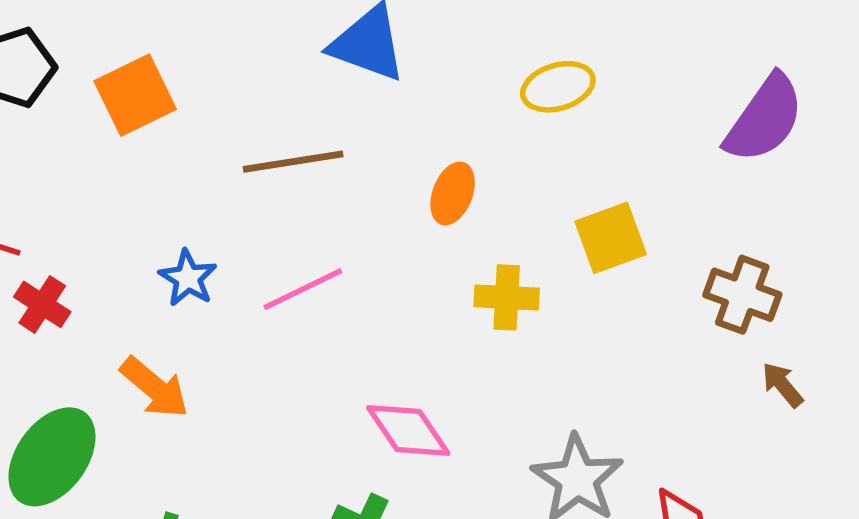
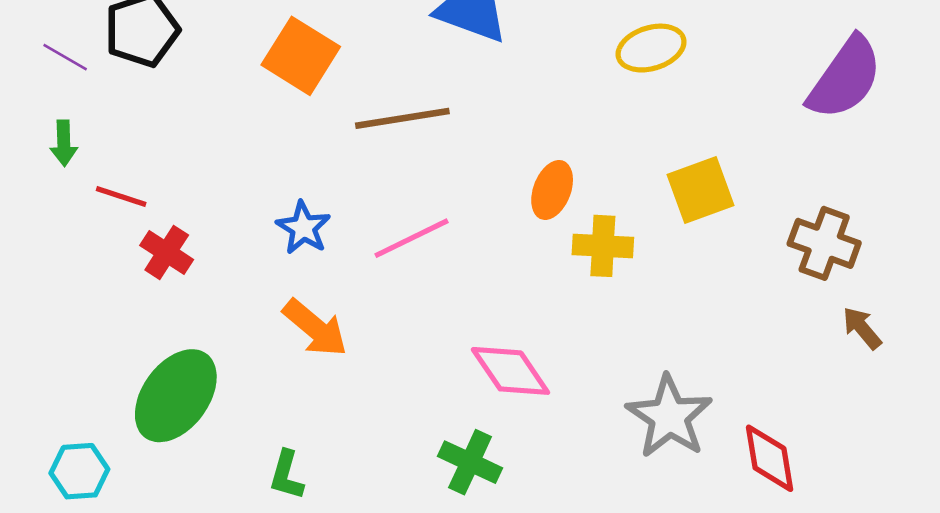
orange square: (135, 95) -> (301, 56), moved, turned -32
orange ellipse: (453, 194) -> (552, 190), moved
orange arrow: (155, 388) -> (315, 328), moved

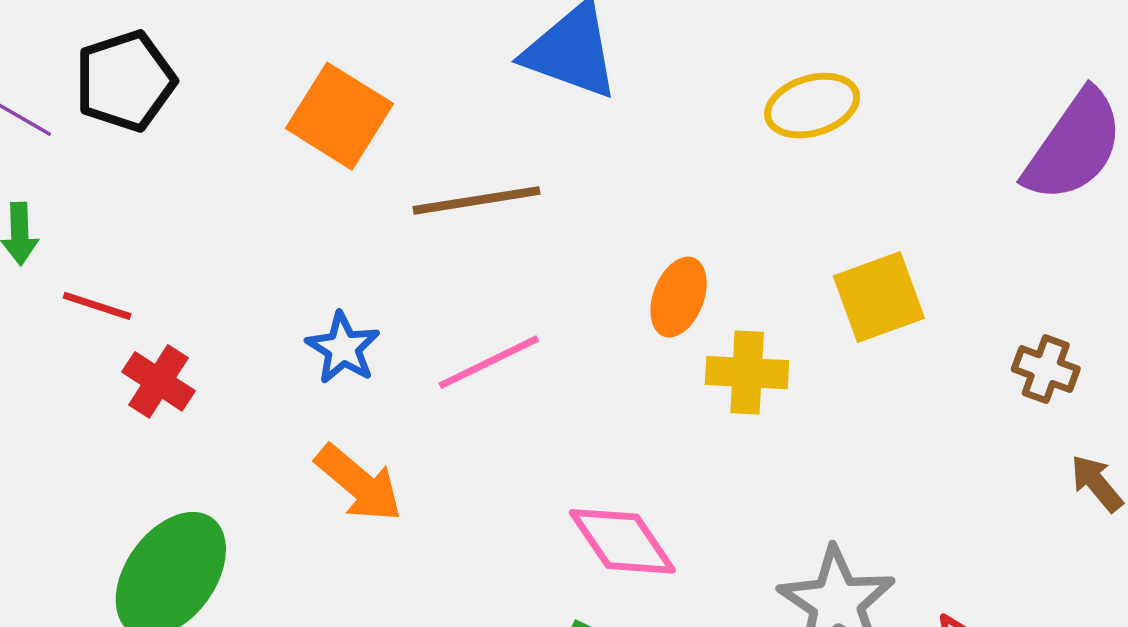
brown cross: (824, 243) -> (1046, 369), size x0.7

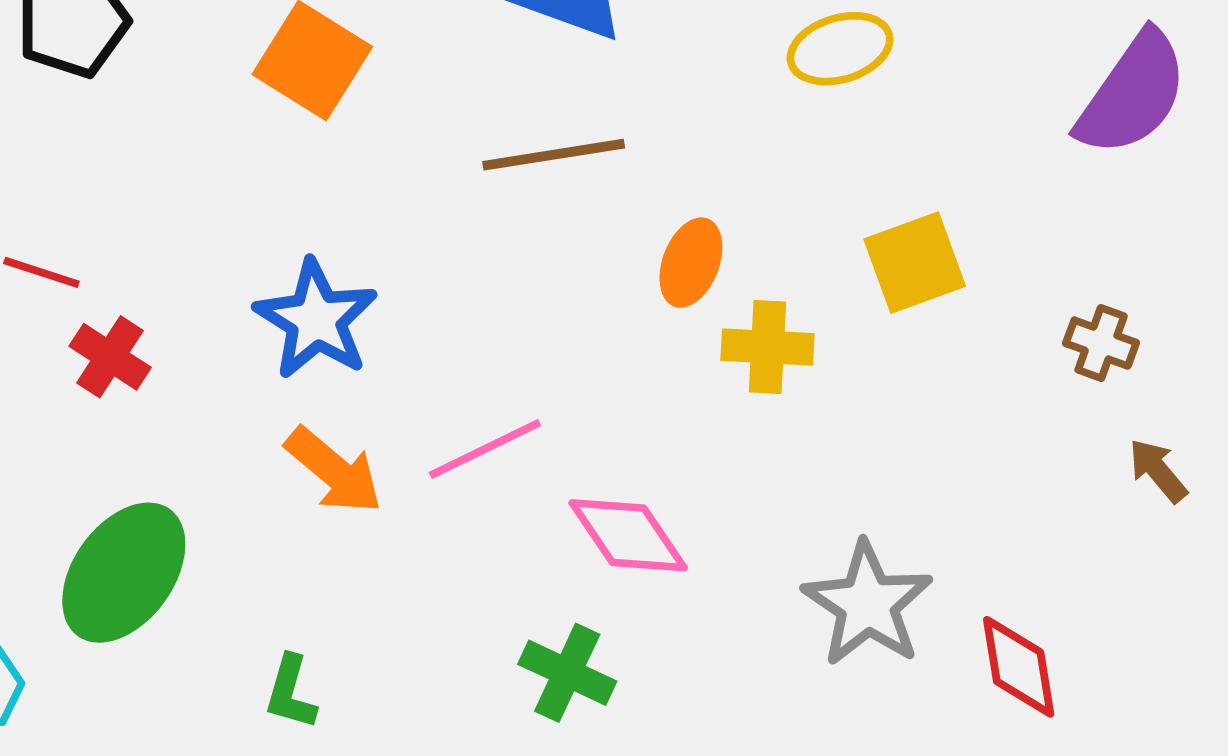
brown line: (477, 200) -> (554, 155), moved
blue star: (343, 348) -> (316, 319), size x1.5
pink line: (489, 362) -> (485, 449), moved

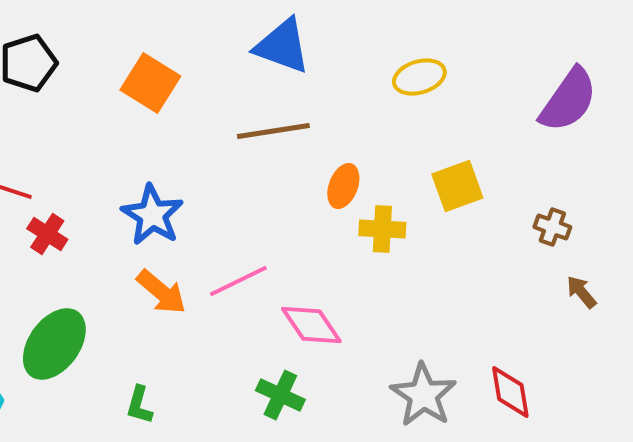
gray star: (868, 604) -> (423, 395), moved

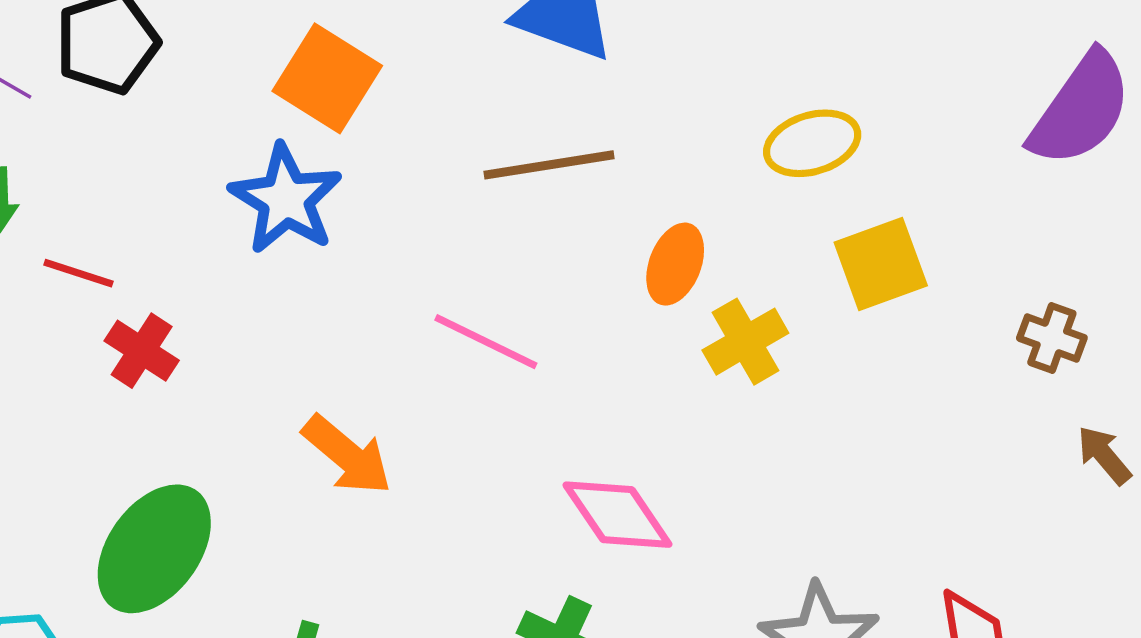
yellow ellipse: (419, 77) -> (812, 143), moved
blue star: (152, 215) -> (286, 199), moved
yellow cross: (382, 229) -> (745, 342), turned -33
pink line: (238, 281) -> (486, 342), moved, turned 52

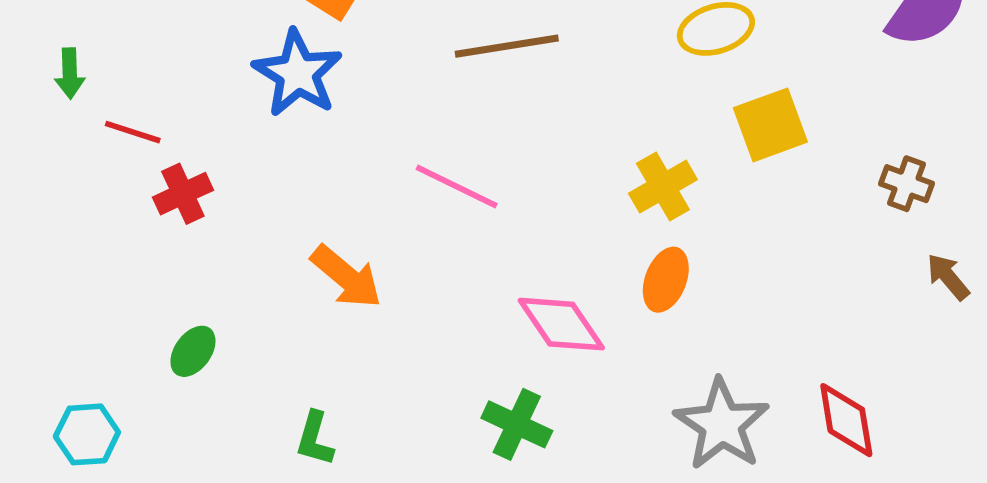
orange ellipse: (675, 264) -> (666, 280), moved
red cross: (142, 351) -> (183, 194), turned 32
green ellipse: (154, 549) -> (193, 351), size x0.5

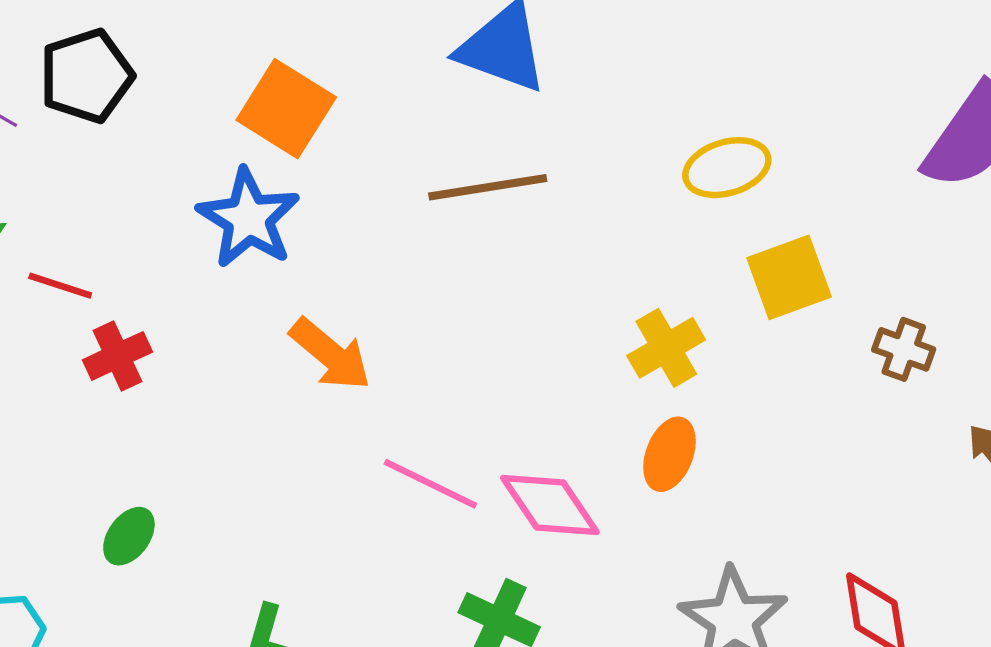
brown cross: (907, 184) -> (904, 349), moved
pink line: (457, 187) -> (430, 484), moved
orange arrow: (346, 277) -> (330, 354), moved

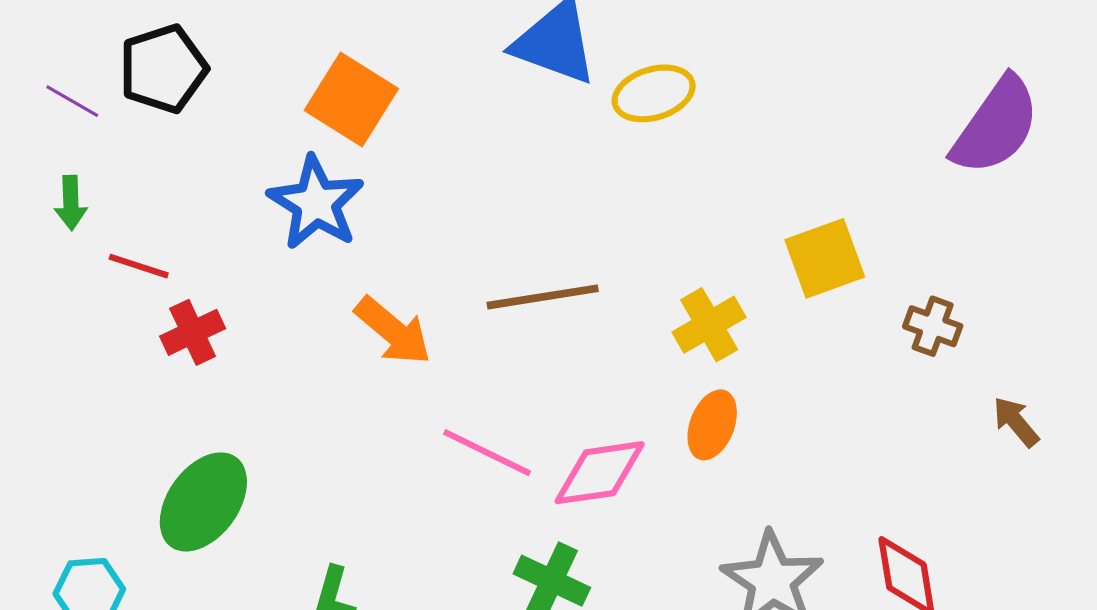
yellow ellipse: (727, 168) -> (654, 93), moved
brown line: (488, 187) -> (543, 297), moved
pink diamond: (550, 505) -> (600, 473), turned -64
green ellipse: (129, 536) -> (203, 502), size x1.8

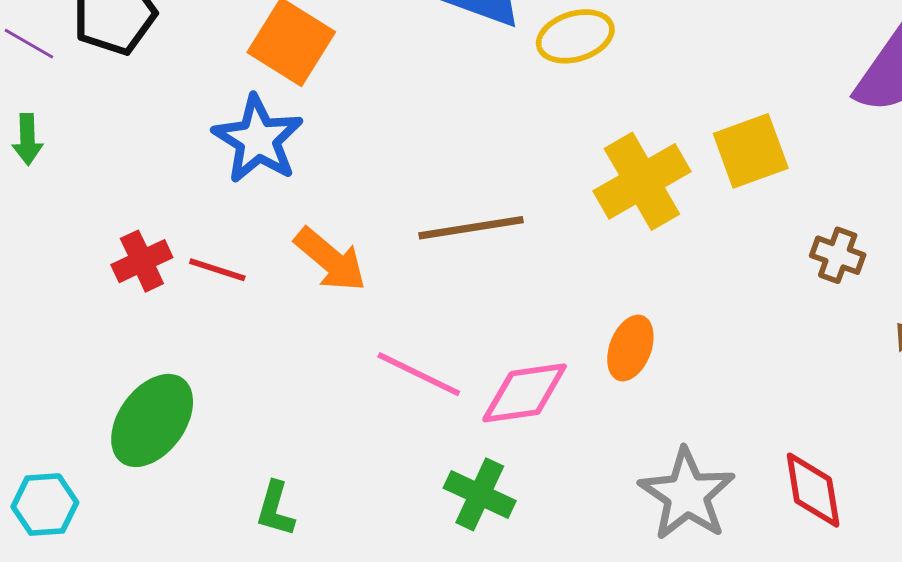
yellow square: (825, 258) -> (751, 151), moved
red line: (139, 266) -> (217, 270), moved
yellow cross: (709, 325) -> (642, 181), moved, size x1.4

